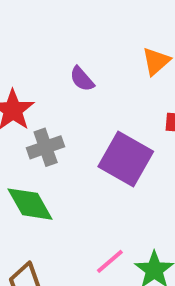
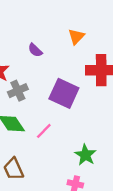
pink line: (110, 261) -> (44, 131), moved

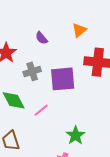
gray cross: (18, 91) -> (32, 71), moved
purple square: (64, 93) -> (63, 79), turned -36

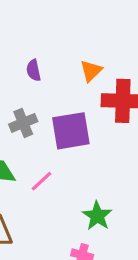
orange triangle: (79, 30) -> (91, 71), moved
purple semicircle: (41, 38) -> (34, 70), turned 32

